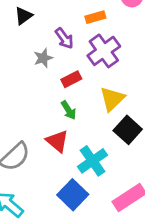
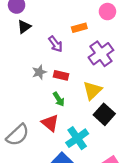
purple cross: (104, 51) -> (101, 54), moved
gray star: (43, 58) -> (39, 72), moved
red rectangle: (71, 79) -> (61, 75), turned 40

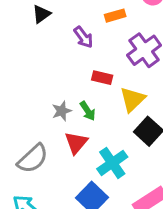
gray star: (39, 72) -> (62, 111), moved
red rectangle: (61, 75) -> (102, 78), moved
red triangle: (50, 123) -> (76, 143), turned 30

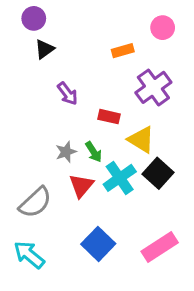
purple arrow: (83, 37) -> (68, 94), moved
yellow triangle: (132, 99) -> (141, 140), turned -44
cyan cross: (112, 163) -> (120, 178), moved

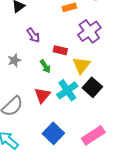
yellow triangle: (141, 140) -> (81, 65), turned 36
gray star: (66, 152) -> (14, 60), moved
green arrow: (94, 152) -> (45, 66), moved

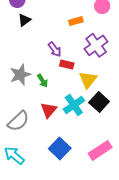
purple arrow: (33, 35) -> (55, 49), moved
gray star: (14, 60) -> (20, 75), size x1.5
green arrow: (45, 66) -> (43, 81), moved

